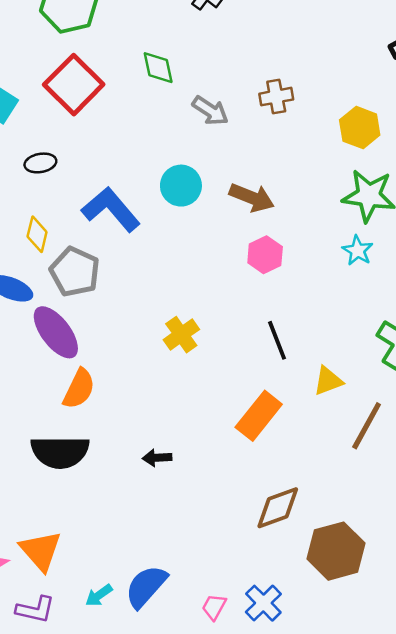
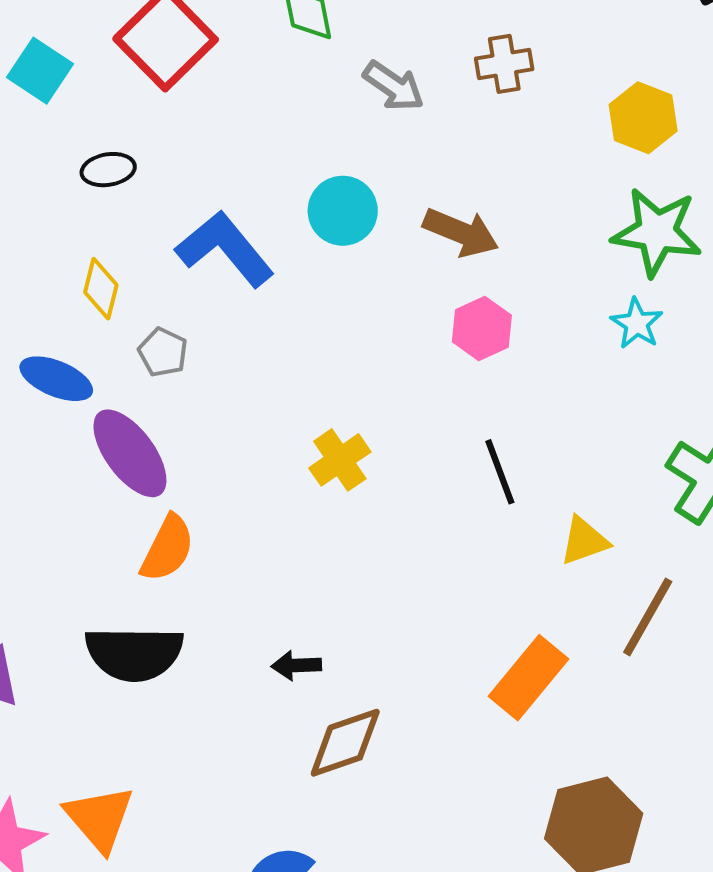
gray pentagon: (75, 272) -> (163, 352), size x0.6
orange rectangle: (259, 416) -> (529, 678), moved
brown diamond: (278, 508) -> (345, 743), moved

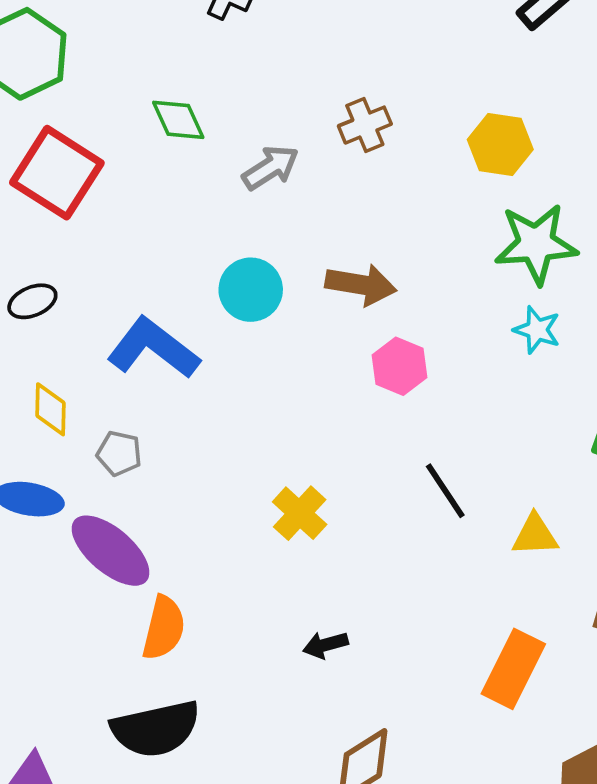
gray arrow: (394, 86) -> (270, 168), turned -54
yellow triangle: (584, 541) -> (535, 535), turned 30
black arrow: (296, 665) -> (325, 645), moved

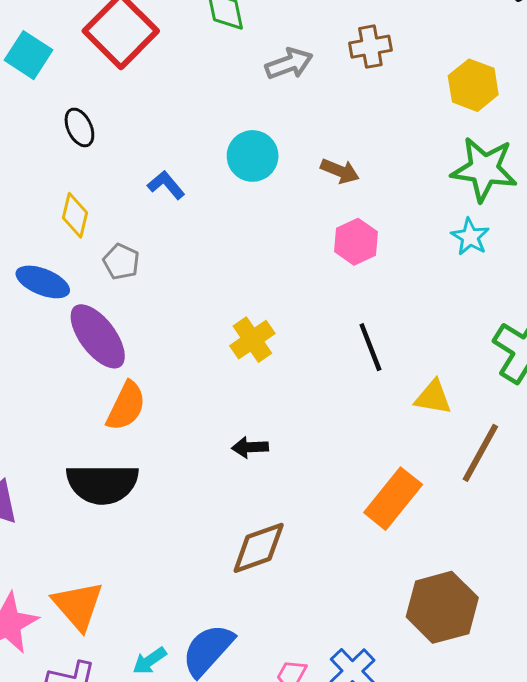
brown arrow: (361, 285) -> (340, 171), size x0.7
black ellipse: (32, 301) -> (79, 127), turned 75
blue L-shape: (153, 348) -> (166, 185), size x0.5

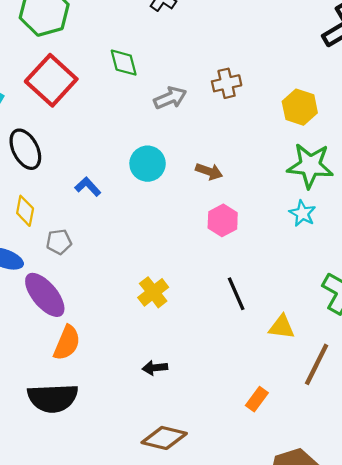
black ellipse: (79, 127) -> (25, 149), size x1.5
gray pentagon: (121, 262) -> (59, 242), turned -30
orange rectangle: (393, 499) -> (257, 399), size x0.6
brown diamond: (259, 548) -> (164, 438), turned 36

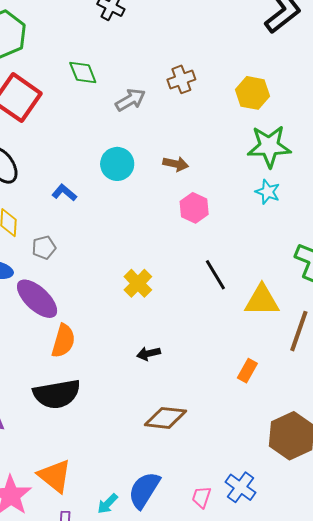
yellow triangle: (282, 327) -> (262, 300), size x1.4

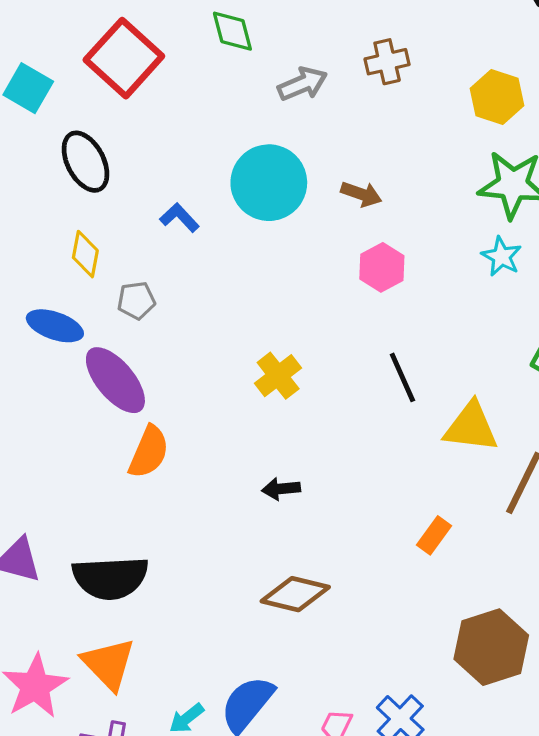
cyan circle: (117, 164) -> (269, 183), size x1.4
black semicircle: (57, 394) -> (110, 578), moved

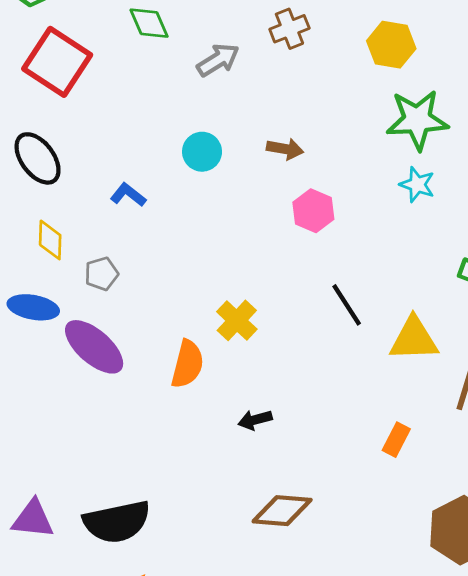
cyan circle: (269, 183) -> (202, 152), size x0.6
orange semicircle: (149, 452) -> (187, 364), moved

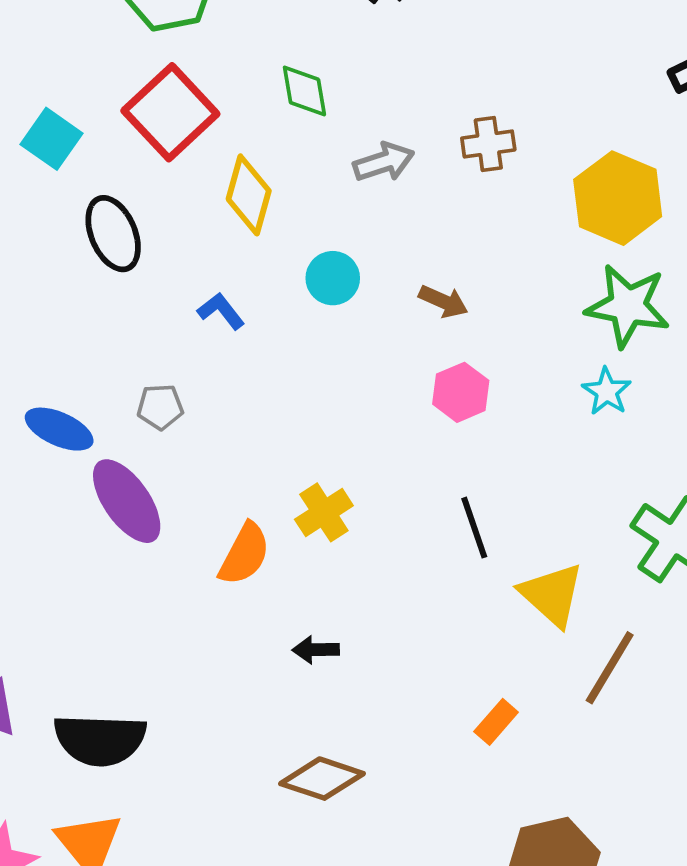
yellow hexagon: (391, 45) -> (618, 198), size x1.4
yellow diamond: (50, 240) -> (249, 195), moved, size x1.4
yellow triangle: (414, 339) -> (552, 595), turned 30

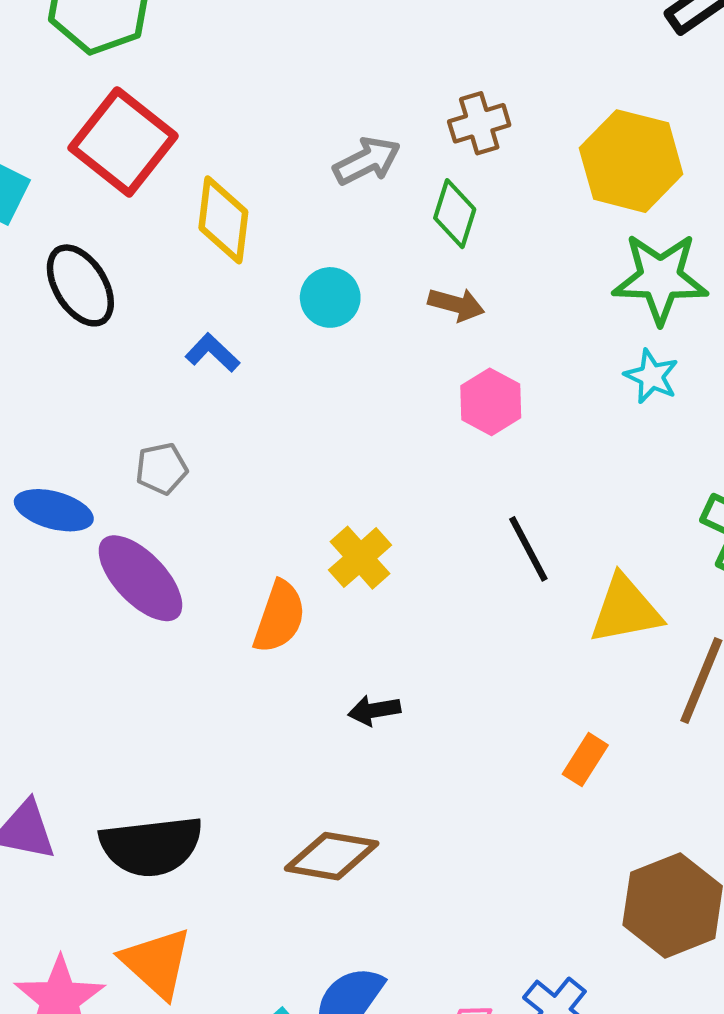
green diamond: (304, 91) -> (455, 214), moved, turned 36
yellow triangle: (552, 595) -> (625, 610), turned -44
brown diamond: (322, 779) -> (332, 856), moved

